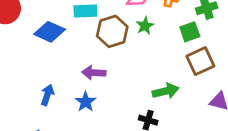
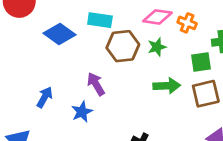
purple arrow: (94, 73) -> (96, 84), turned 45
green arrow: (166, 91) -> (167, 86), moved

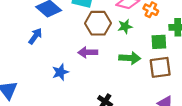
purple arrow: (96, 84) -> (88, 52), moved, turned -66
blue arrow: (45, 97) -> (35, 36), moved

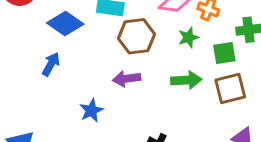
green star: (125, 26) -> (188, 37), moved

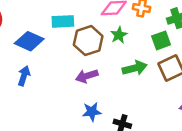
green star: (188, 37) -> (119, 35), moved
blue star: (91, 111) -> (92, 112), moved, turned 30

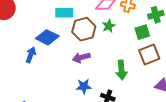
blue diamond: (29, 41) -> (47, 37), moved
green arrow: (135, 68) -> (121, 70), moved, turned 96

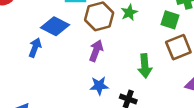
green square: (142, 32) -> (170, 20), turned 35
purple arrow: (81, 57) -> (96, 51), turned 126

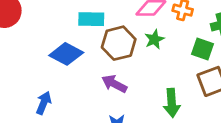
blue arrow: (35, 48) -> (44, 103), moved
purple arrow: (96, 51) -> (114, 84), turned -85

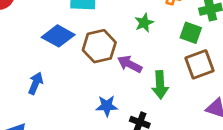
brown hexagon: (119, 43) -> (99, 46), moved
purple arrow: (114, 84) -> (130, 64), moved

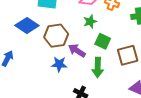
green square: (191, 33) -> (103, 41), moved
blue star: (107, 106) -> (59, 64), moved

